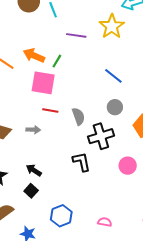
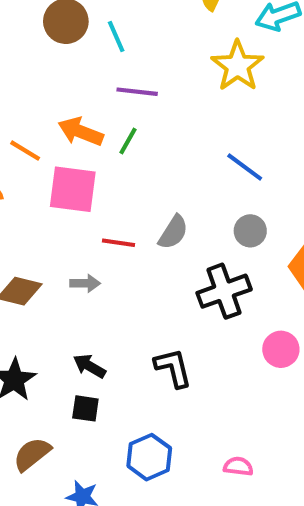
purple line: (76, 35) -> (137, 92), moved
pink square: (43, 83) -> (73, 189), moved
gray semicircle: (78, 116) -> (173, 232), moved, turned 54
black L-shape: (82, 162) -> (173, 368), moved
black square: (31, 191) -> (85, 408), turned -32

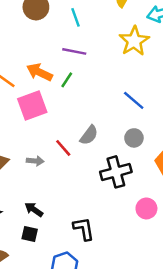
cyan line: (116, 36) -> (75, 17), moved
pink square: (73, 189) -> (32, 105), turned -32
red line: (119, 243) -> (63, 148), moved, turned 36
black L-shape: (173, 368) -> (84, 229), moved

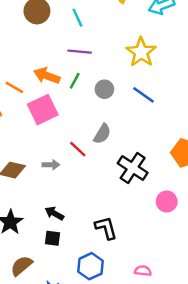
yellow star: (134, 41) -> (141, 52), moved
gray circle: (134, 138) -> (104, 89), moved
black cross: (116, 172) -> (133, 168), turned -36

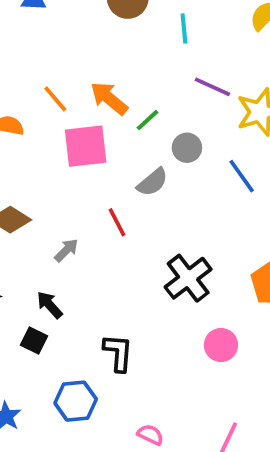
purple line: (80, 52) -> (212, 87), moved
gray semicircle: (102, 134) -> (152, 182), moved
gray arrow: (51, 165) -> (66, 250), moved, turned -63

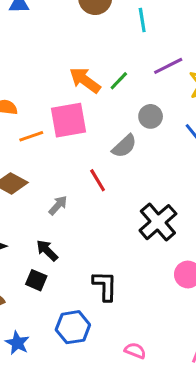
purple line: (212, 87) -> (168, 66), turned -48
orange line: (55, 99) -> (31, 136), moved, turned -65
green line: (148, 120) -> (119, 81), moved

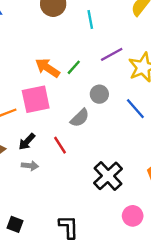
gray arrow: (58, 205) -> (30, 166), turned 56
black arrow: (47, 250) -> (27, 142), moved, turned -90

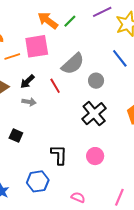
gray circle: (99, 94) -> (96, 81), moved
gray semicircle: (80, 118) -> (73, 64), size x1.4
pink circle: (133, 216) -> (95, 156), moved
black square: (15, 224) -> (16, 136), moved

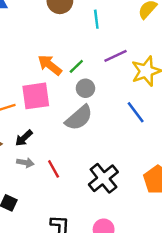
gray circle: (96, 81) -> (85, 88), moved
red line: (55, 86) -> (54, 169), moved

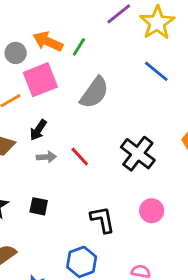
green line: (76, 66) -> (79, 47), moved
gray circle: (85, 88) -> (16, 53), moved

